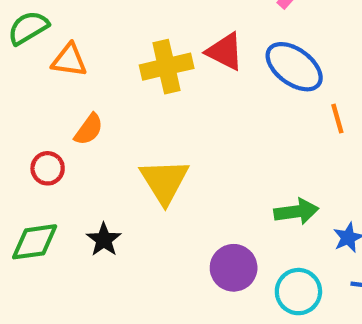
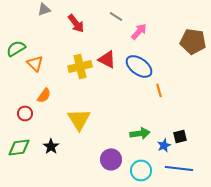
orange triangle: (69, 60) -> (35, 63), turned 36

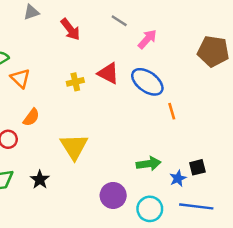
yellow cross: (80, 66) -> (75, 82), size x0.6

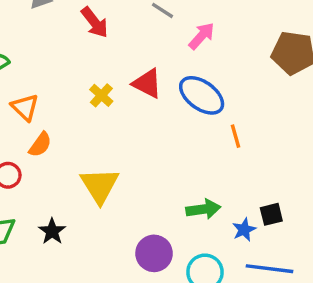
orange triangle: (20, 78) -> (25, 107), moved
yellow cross: (75, 82) -> (101, 95), turned -35

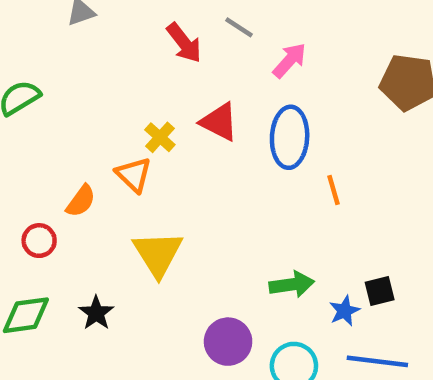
red arrow: (95, 22) -> (184, 43), moved
blue ellipse: (202, 95) -> (290, 137), turned 57
orange triangle: (25, 107) -> (134, 175), moved

